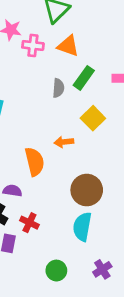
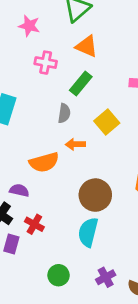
pink cross: (33, 45) -> (46, 63), moved
green rectangle: (84, 78) -> (81, 83), moved
gray semicircle: (58, 88) -> (64, 113), moved
orange semicircle: (35, 162) -> (44, 162), turned 84

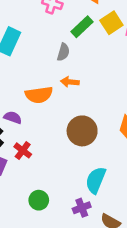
yellow square: (107, 122) -> (111, 23), moved
cyan semicircle: (88, 232) -> (96, 180), moved

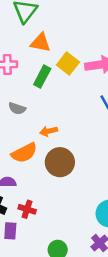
gray semicircle: (63, 52) -> (17, 108), moved, turned 112
brown circle: (82, 131) -> (60, 162), moved

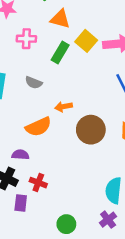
brown circle: (60, 162) -> (91, 130), moved

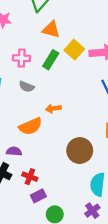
pink cross: (26, 39) -> (22, 58), moved
brown circle: (91, 130) -> (80, 151), moved
purple rectangle: (21, 203) -> (38, 196), moved, turned 56

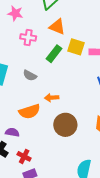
yellow square: (74, 50) -> (76, 47), turned -30
pink cross: (22, 58) -> (28, 37), moved
brown circle: (80, 151) -> (65, 125), moved

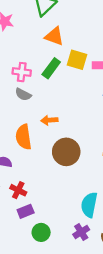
pink cross: (28, 37) -> (22, 72), moved
orange semicircle: (29, 111) -> (24, 137), turned 100

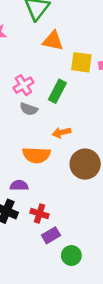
green rectangle: (51, 68) -> (57, 91), moved
pink cross: (22, 72) -> (23, 85), turned -30
orange semicircle: (24, 137) -> (36, 155), turned -70

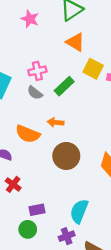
purple rectangle: (51, 235) -> (37, 210), moved

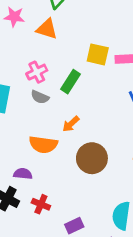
orange triangle: (75, 42) -> (47, 29), moved
orange arrow: (56, 122) -> (71, 124), turned -35

